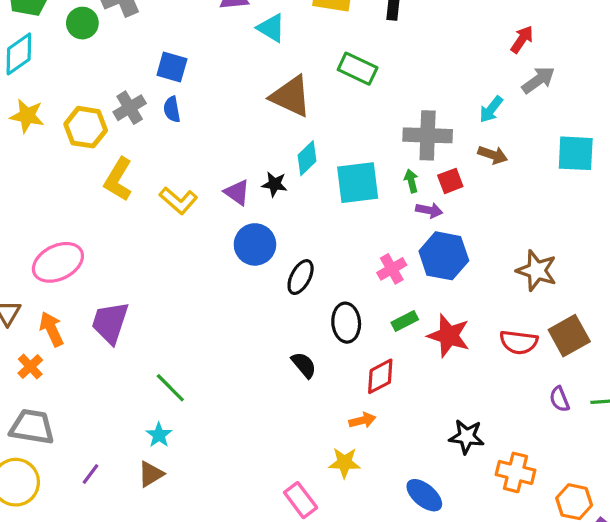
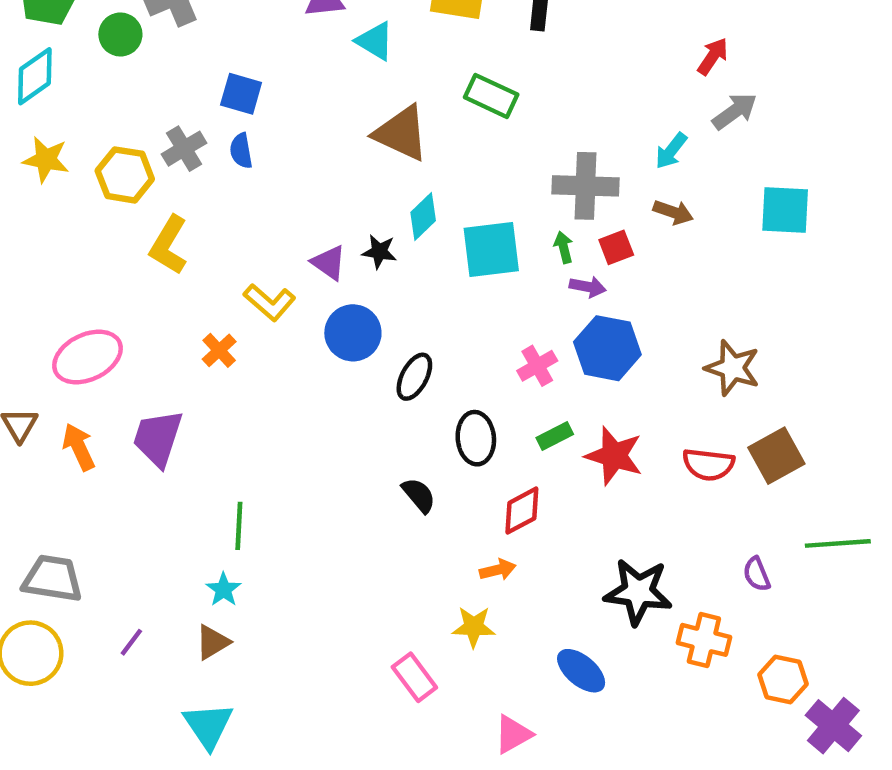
yellow L-shape: (178, 200) -> (270, 302), moved
orange cross: (30, 367) -> (219, 350), moved
green line: (170, 388) -> (239, 526), turned 48
purple semicircle: (559, 399) -> (757, 574), moved
black star: (467, 437) -> (638, 592), size x1.4

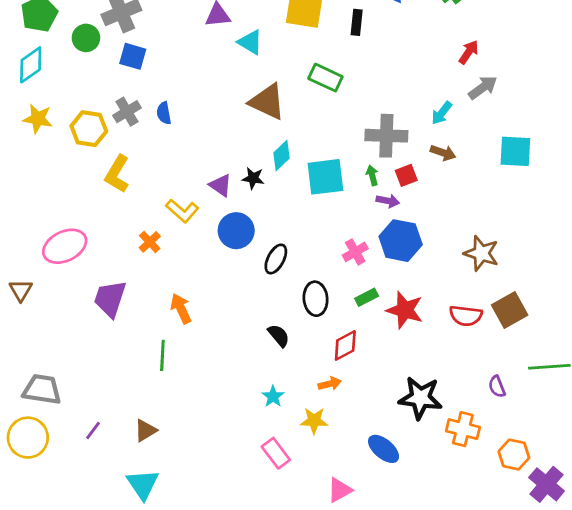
blue square: (241, 94) -> (133, 56), moved
orange arrow: (79, 447) -> (181, 309), moved
cyan star: (224, 590) -> (273, 396), moved

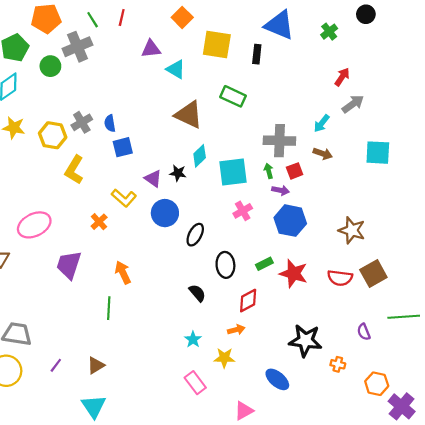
blue square: (133, 56) -> (123, 147), moved, turned -30
pink cross: (355, 252) -> (243, 211), moved
orange cross: (463, 429) -> (338, 364), size x0.6

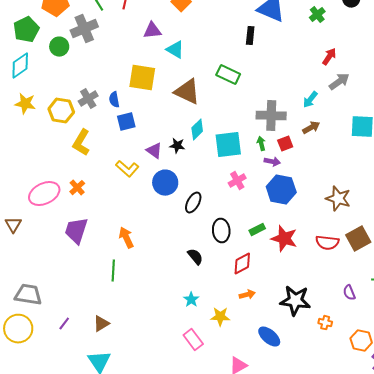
yellow square: (217, 45) -> (142, 78), moved
brown arrow: (323, 154) -> (311, 128), turned -48
orange cross: (99, 222) -> (77, 188), moved
orange arrow: (236, 330) -> (247, 295), moved

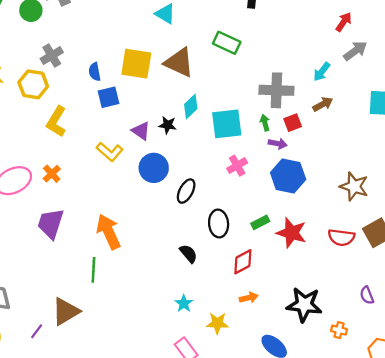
yellow square: (142, 78) -> (136, 64), moved
gray cross: (88, 99) -> (52, 56), moved
orange arrow: (126, 238) -> (108, 232), size x1.4
brown triangle: (101, 324) -> (66, 312), moved, size x1.5

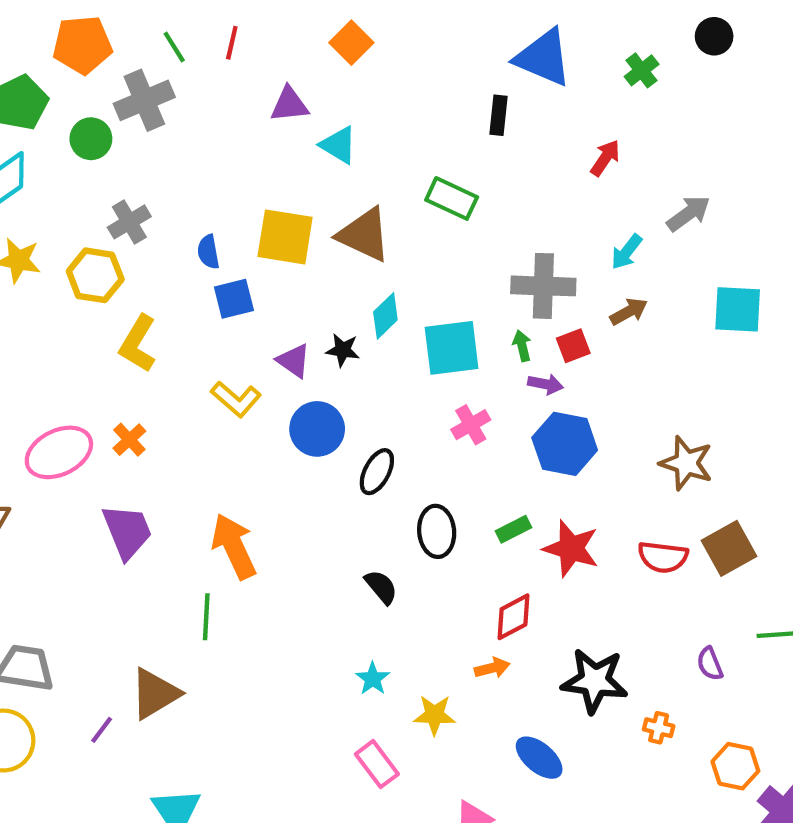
red arrow: (344, 22) -> (605, 158), moved
purple trapezoid: (51, 223) -> (127, 531), turned 140
red diamond: (243, 262) -> (513, 617), moved

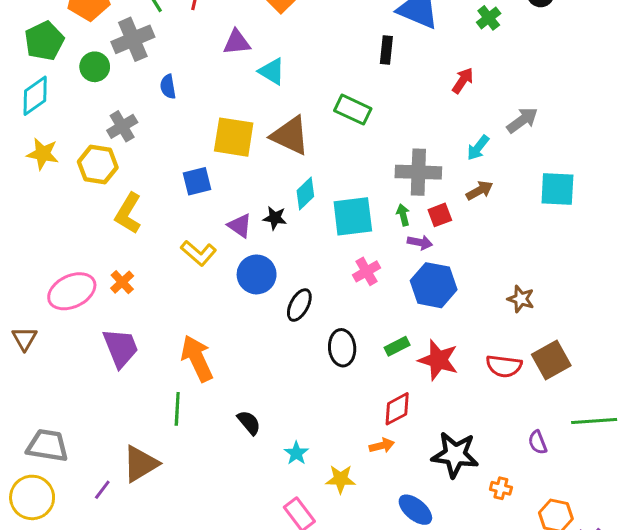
blue semicircle: (208, 252) -> (168, 87), moved
brown star: (686, 463) -> (521, 299), size x0.7
black semicircle: (381, 587) -> (249, 423), moved

